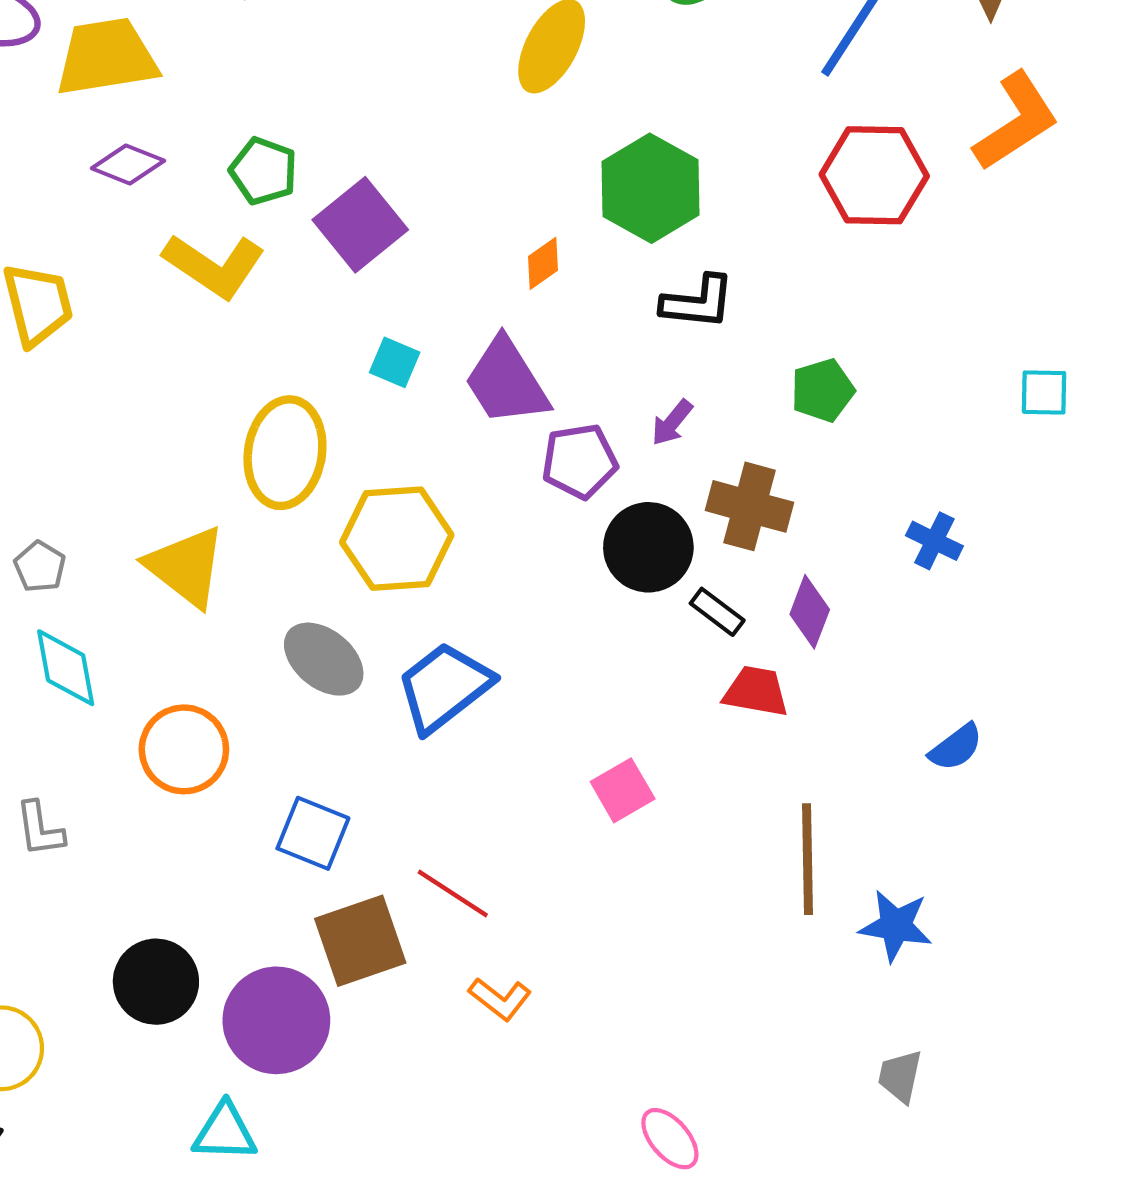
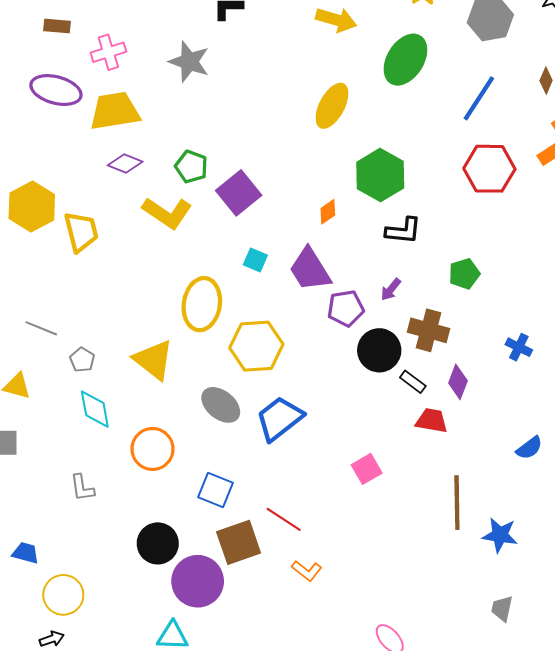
black circle: (156, 982) -> (158, 543), moved

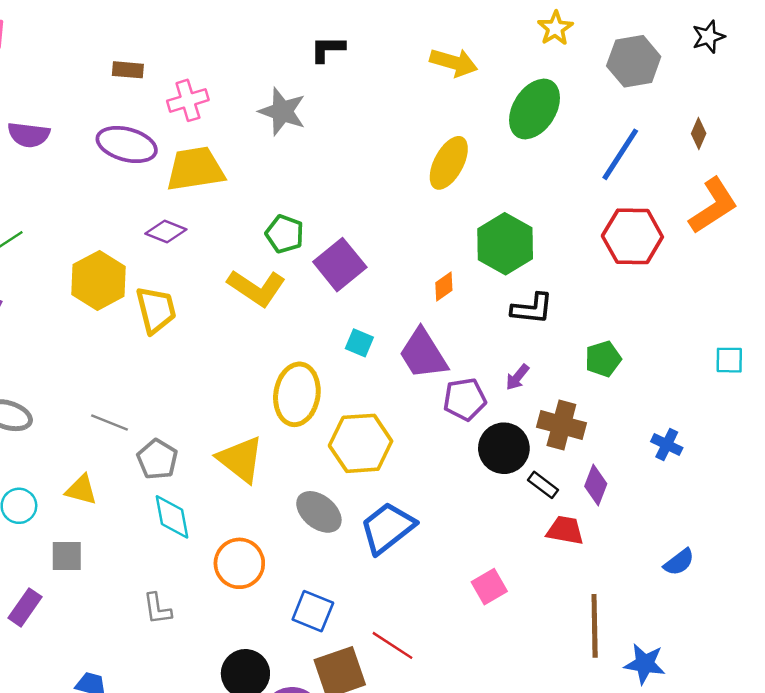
purple diamond: (125, 163) -> (166, 231), moved
gray pentagon: (82, 360) -> (157, 459), size x1.4

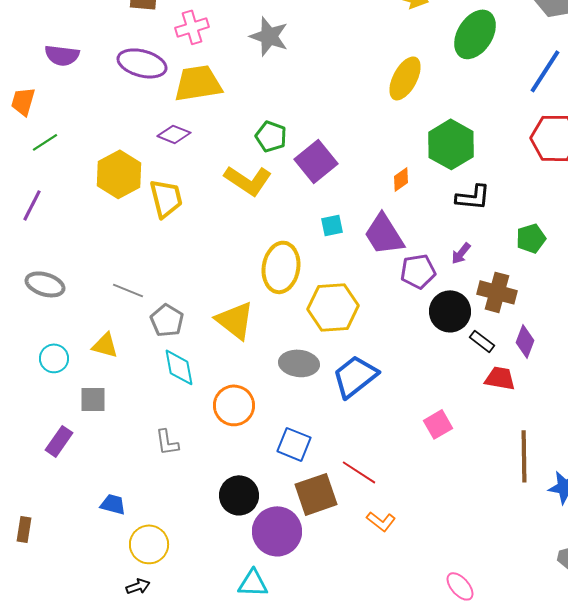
cyan square: (359, 343) -> (332, 225), turned -35
gray ellipse: (319, 512) -> (299, 363), turned -33

